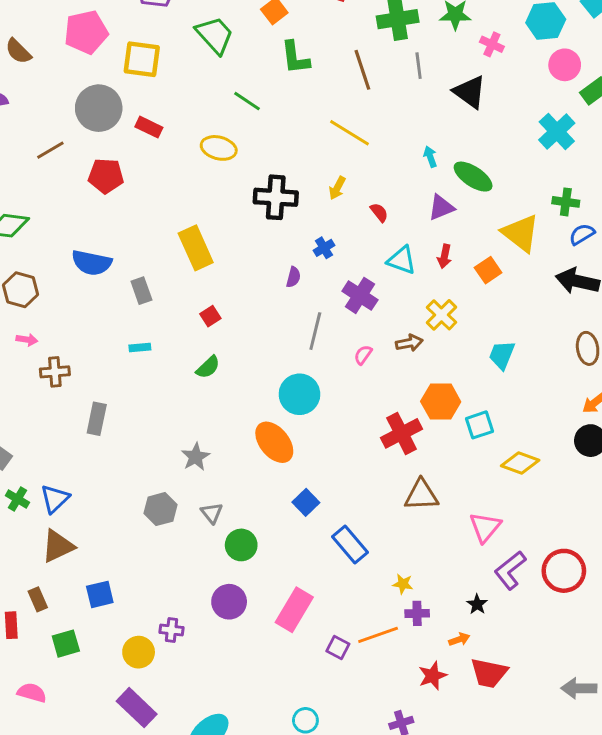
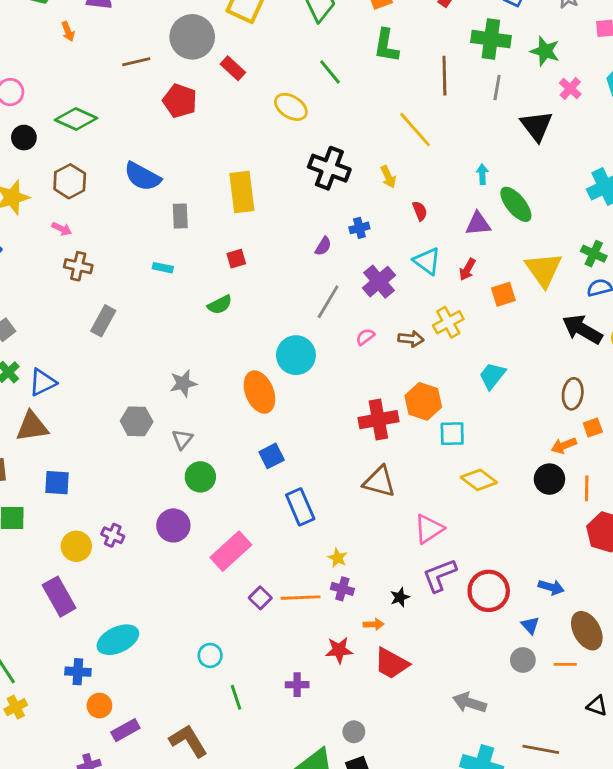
yellow arrow: (337, 188) -> (388, 177), turned -70

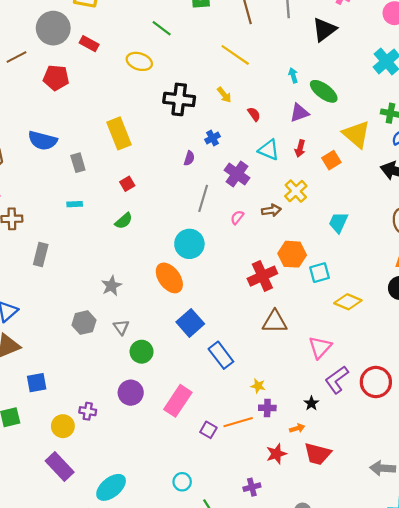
black triangle: (536, 126) -> (324, 30), turned 44
blue square: (272, 456) -> (190, 323), size x1.4

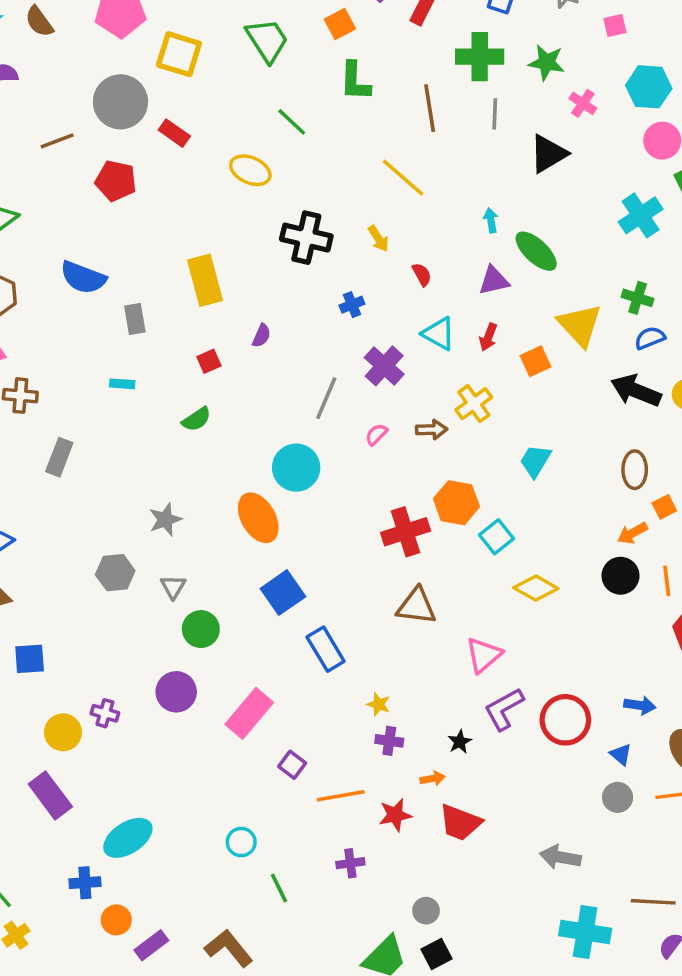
purple semicircle: (189, 158) -> (261, 336), moved
cyan square: (320, 273) -> (496, 537), turned -30
orange line: (238, 422) -> (341, 796), moved

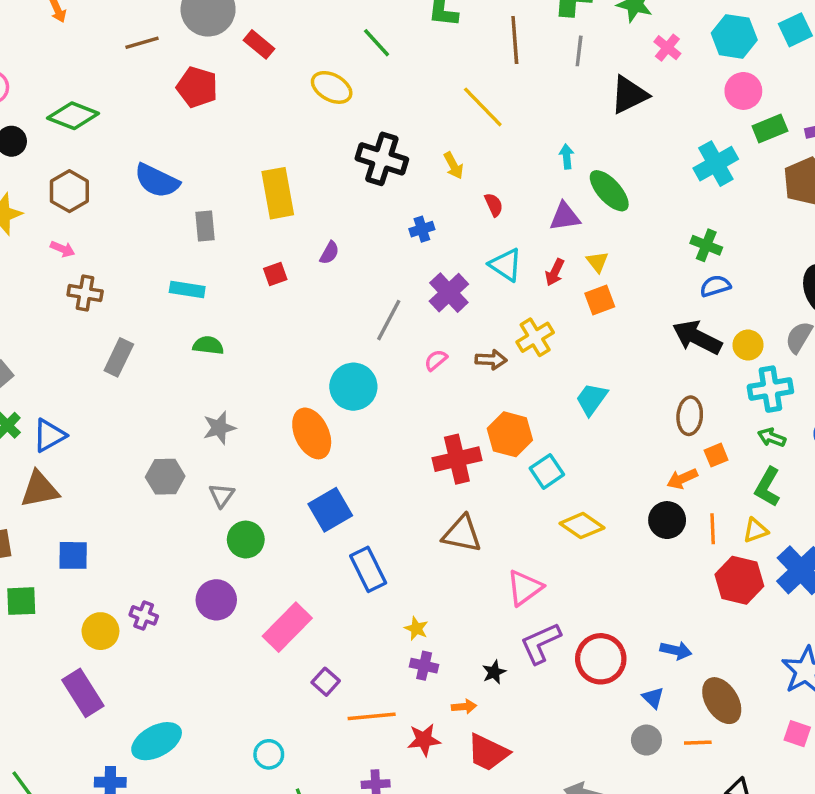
yellow triangle: (580, 325) -> (597, 262), moved, size x0.5
cyan rectangle: (122, 384) -> (187, 289), size x1.4
green semicircle: (196, 419) -> (208, 345), moved, turned -144

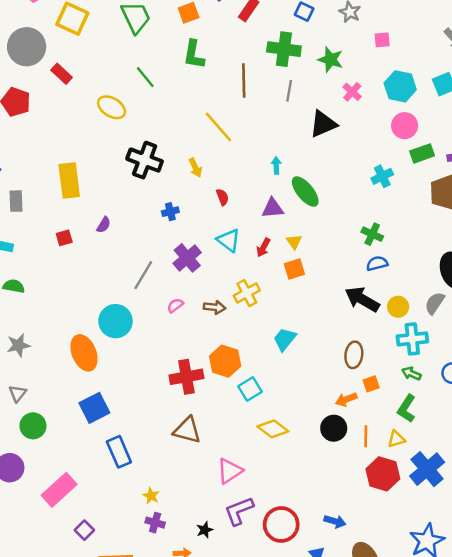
cyan cross: (716, 164) -> (382, 176), size x0.7

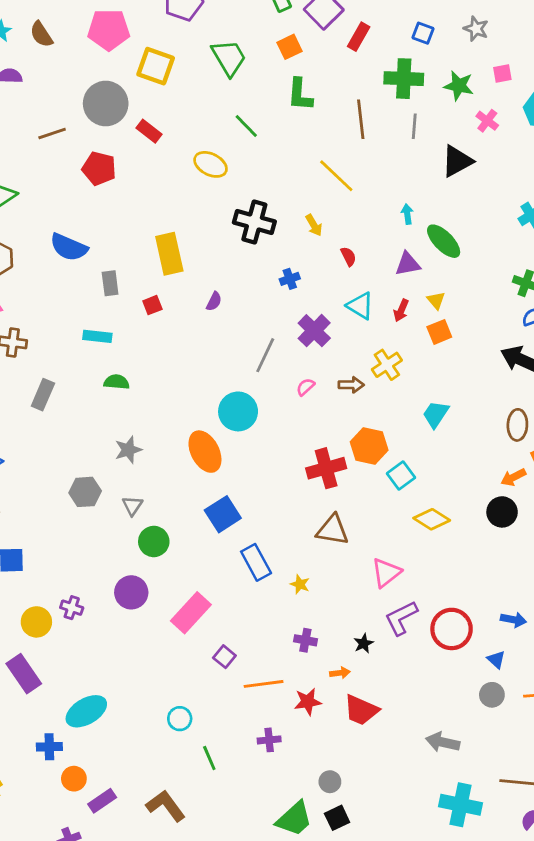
pink square: (382, 40) -> (502, 74), moved
red square: (64, 238) -> (152, 305), moved
yellow star: (151, 496) -> (300, 584), moved

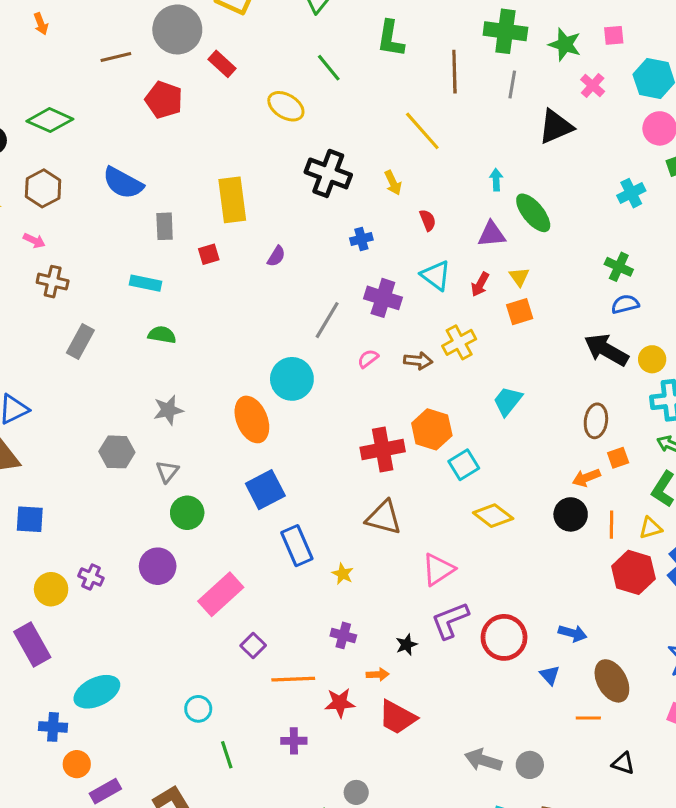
purple cross: (314, 331) -> (383, 298), turned -32
gray circle: (492, 695) -> (530, 765), moved

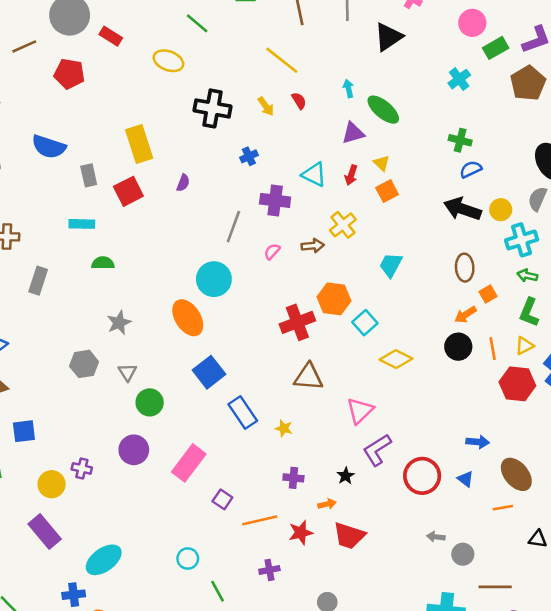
red semicircle: (428, 220) -> (299, 101), moved
red square: (209, 254) -> (128, 191), size x1.6
red circle: (504, 637) -> (422, 476), moved
gray arrow: (483, 760) -> (436, 537), moved, size x0.6

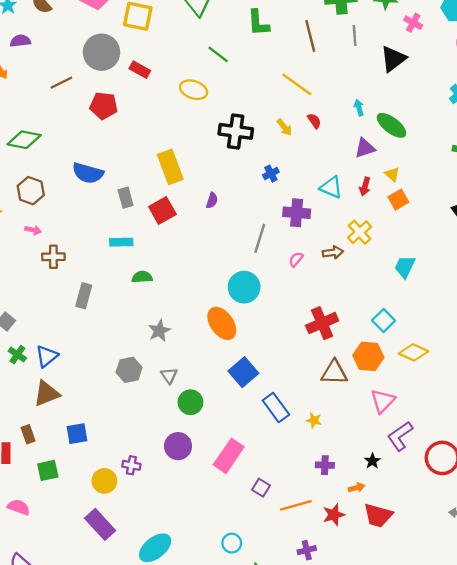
orange hexagon: (334, 299) -> (368, 356), moved

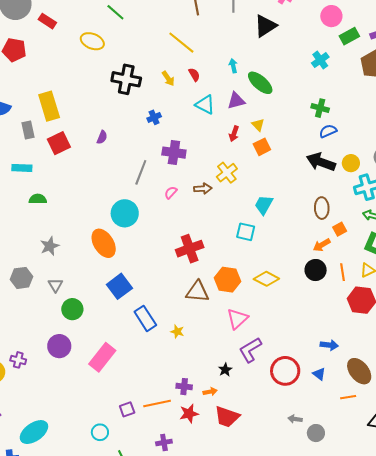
yellow rectangle: (170, 167) -> (49, 106), moved
cyan triangle: (331, 187) -> (205, 105), moved
cyan square: (384, 320) -> (246, 232), moved, turned -36
purple cross: (325, 465) -> (184, 387), moved
purple square: (261, 488) -> (127, 409), moved, turned 35

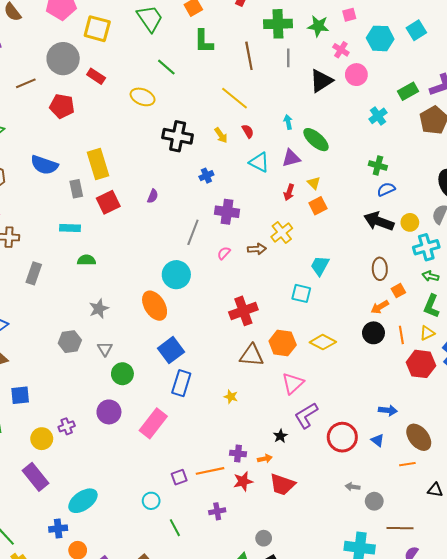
pink circle: (331, 16) -> (356, 75), moved
blue rectangle: (145, 318) -> (181, 383), moved, turned 50
purple cross: (18, 360) -> (67, 426), turned -35

